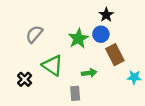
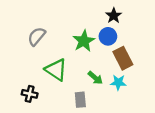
green arrow: (89, 73) -> (95, 78), turned 48
cyan star: (134, 77) -> (118, 82), moved
black cross: (25, 79) -> (30, 94), moved, turned -32

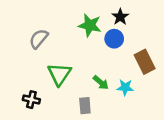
green star: (84, 41) -> (90, 25), moved, turned -30
brown rectangle: (123, 58) -> (145, 62), moved
green triangle: (56, 70) -> (59, 74), turned 30

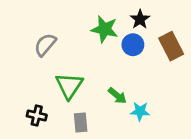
brown rectangle: (145, 62) -> (171, 46), moved
cyan star: (125, 87) -> (140, 111), moved
gray rectangle: (85, 106) -> (81, 123), moved

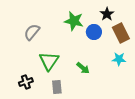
black star: (140, 19) -> (107, 14), moved
cyan star: (140, 111) -> (119, 59), moved
black cross: (37, 115) -> (26, 82), turned -32

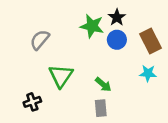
black star: (107, 14) -> (117, 17), moved
gray rectangle: (57, 87) -> (101, 108), moved

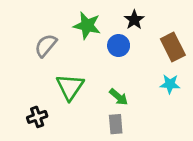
green star: (92, 26) -> (87, 26), moved
blue circle: (117, 40) -> (119, 46), moved

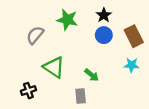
blue circle: (119, 46) -> (104, 35), moved
green triangle: (70, 87) -> (54, 67), turned -30
gray rectangle: (116, 124) -> (81, 96), moved

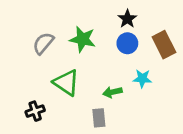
green star: (67, 20) -> (83, 39), moved
cyan star: (131, 65) -> (142, 79), moved
green arrow: (92, 75) -> (112, 92), turned 128

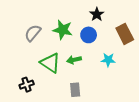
blue circle: (127, 43) -> (89, 35), moved
green arrow: (112, 92) -> (74, 60), moved

